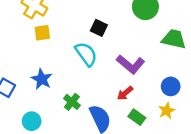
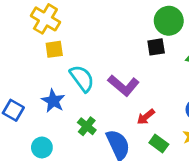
black square: (99, 28) -> (156, 47), moved, turned -35
cyan semicircle: (86, 54) -> (82, 78), moved
purple L-shape: (131, 64) -> (124, 85), moved

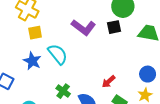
purple L-shape: (124, 85) -> (83, 27), moved
blue star: (53, 101) -> (32, 61), moved

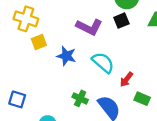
cyan semicircle: (58, 54) -> (103, 63), moved
blue star: (32, 61) -> (66, 56), moved

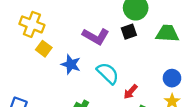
yellow square: (39, 42) -> (44, 49), turned -35

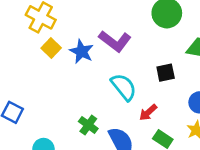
black square: (129, 32) -> (166, 73), moved
blue star: (71, 64) -> (82, 51), moved

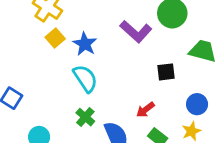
purple L-shape: (115, 41) -> (136, 31), moved
cyan semicircle: (124, 87) -> (85, 78), moved

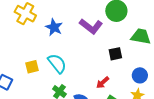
yellow square: (55, 38) -> (32, 67), moved, turned 32
blue star: (85, 44) -> (54, 27), moved

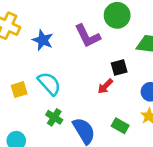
purple L-shape: (91, 26) -> (88, 36), turned 30
red arrow: (103, 83) -> (105, 86), moved

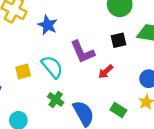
purple L-shape: (88, 36) -> (82, 52), moved
black square: (119, 67) -> (118, 40), moved

